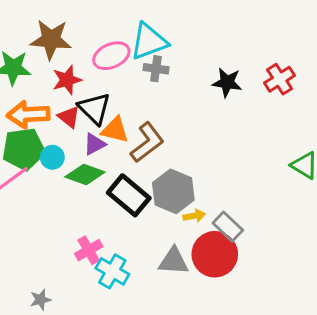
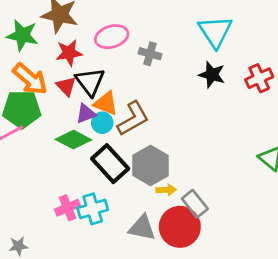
cyan triangle: (149, 41) -> (215, 32), moved, turned -51
orange arrow: (28, 114) -> (30, 79), turned -144
cyan circle: (52, 157) -> (102, 123), moved
cyan cross: (112, 271) -> (93, 209), moved, turned 36

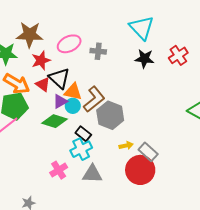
black rectangle: (110, 164) -> (83, 134), size x0.6
gray hexagon: (150, 165) -> (110, 115), moved
cyan cross: (93, 209) -> (81, 149), moved
gray triangle: (142, 228) -> (92, 174), moved

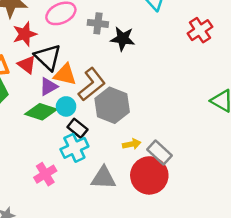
black star: (144, 59) -> (123, 39), moved
cyan circle: (73, 106) -> (66, 106), moved
gray triangle: (92, 174) -> (103, 178), moved

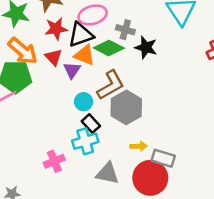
black triangle: (48, 57) -> (81, 35), moved, turned 48
orange triangle: (65, 75) -> (85, 55), moved
purple triangle: (48, 87) -> (72, 70), moved, turned -36
green diamond: (41, 112) -> (109, 48), moved
gray rectangle: (160, 153) -> (163, 158), turned -35

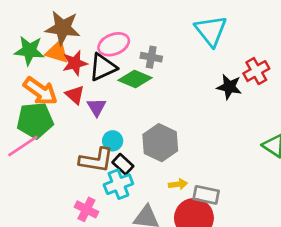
black star: (146, 47) -> (229, 87), moved
orange triangle: (85, 55) -> (57, 52), moved
brown L-shape: (111, 85) -> (96, 160), moved, turned 44
pink cross: (54, 161) -> (86, 209), turned -36

